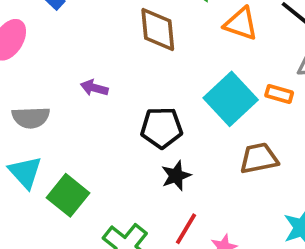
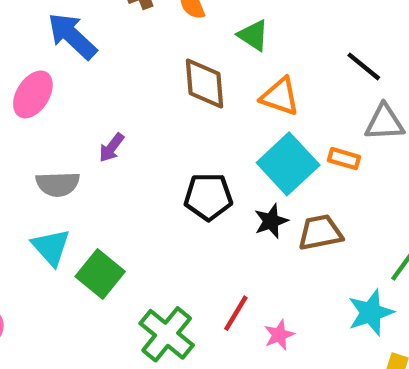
orange triangle: (241, 24) -> (280, 96), moved
purple arrow: (94, 88) -> (111, 148), moved, turned -68
black star: (176, 176) -> (271, 221), moved

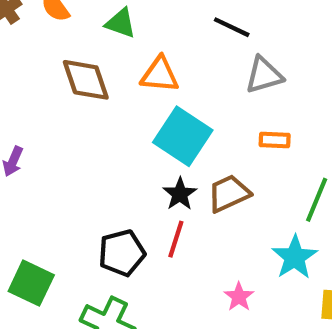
orange rectangle: (344, 159) -> (275, 140), moved
black pentagon: (208, 197) -> (122, 253), moved
red line: (236, 313) -> (176, 239), moved
pink star: (279, 335) -> (239, 297), moved

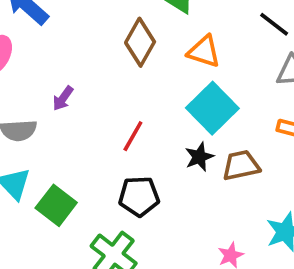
brown diamond: (86, 80) -> (140, 42), turned 36
red line: (176, 239) -> (133, 136), moved

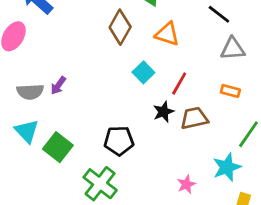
purple arrow: (63, 98) -> (58, 86), moved
cyan square: (212, 108) -> (143, 72), moved, size x0.6
red line: (133, 136) -> (179, 83), moved

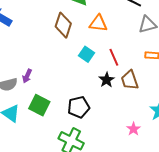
red line: (179, 83) -> (114, 57), turned -42
brown trapezoid: (194, 118) -> (130, 80), turned -85
green square: (58, 147) -> (39, 105), moved

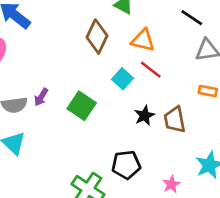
red line: (114, 57) -> (151, 70), moved, turned -36
green square: (39, 105) -> (82, 106), moved
black pentagon: (79, 107) -> (126, 165), moved

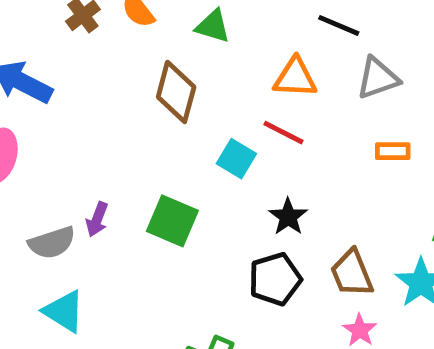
orange triangle: (143, 40) -> (295, 78), moved
brown trapezoid: (175, 120) -> (352, 273), moved
black pentagon: (126, 165) -> (275, 279), moved

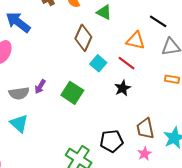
cyan square: (236, 159) -> (98, 63), moved
black star: (288, 217) -> (123, 88), moved
black pentagon: (275, 279) -> (112, 141), moved

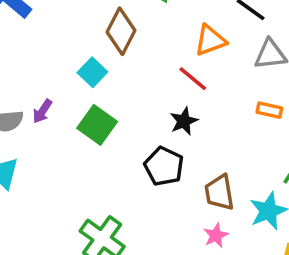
orange triangle: (136, 40) -> (210, 40), turned -36
cyan square: (98, 63) -> (92, 72), moved
black pentagon: (112, 141) -> (164, 166), moved, turned 30

